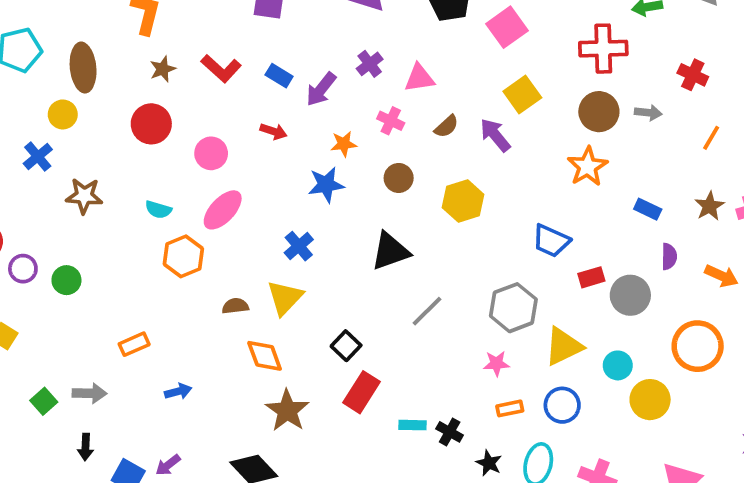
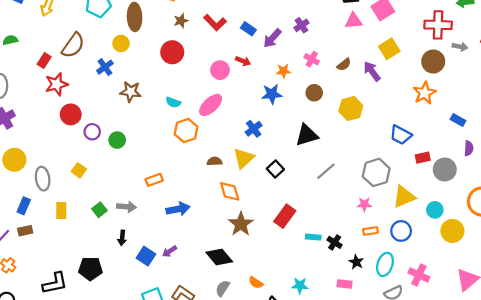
pink triangle: (419, 78) -> (353, 21), moved
gray arrow: (648, 113) -> (460, 47), moved
pink circle: (211, 153) -> (220, 70), moved
black square: (346, 346) -> (275, 169), moved
blue arrow: (178, 391) -> (178, 209), size x1.5

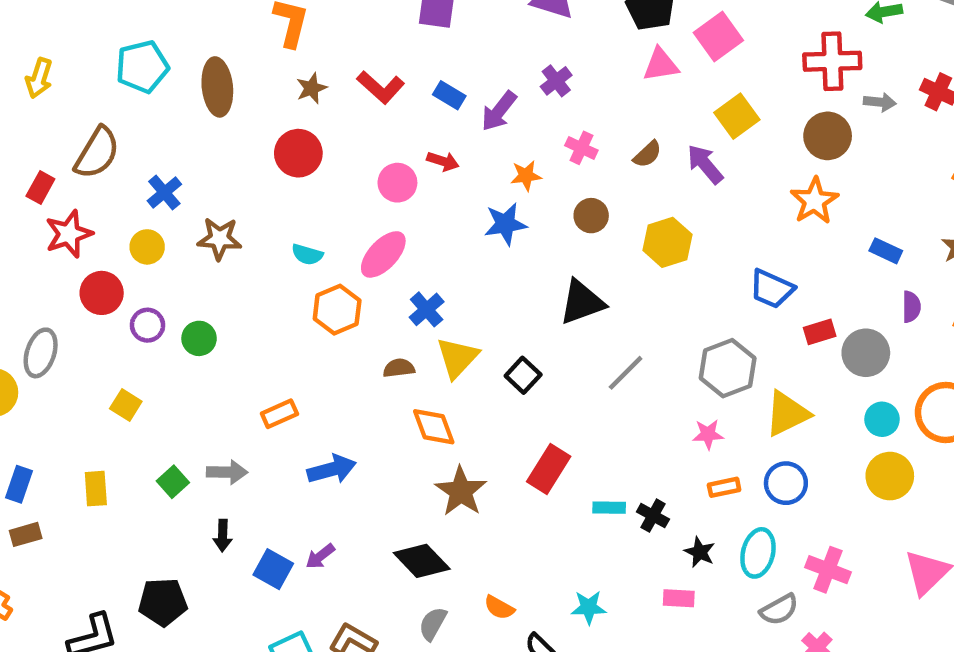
yellow circle: (121, 44) -> (147, 247), moved
blue cross: (254, 129) -> (427, 309), moved
gray ellipse: (43, 179) -> (41, 353), moved, turned 30
cyan circle: (435, 210) -> (882, 419), moved

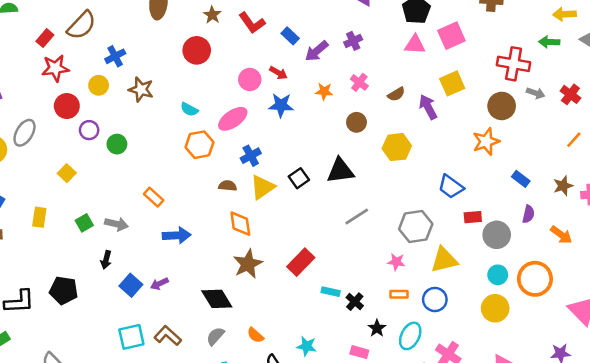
brown star: (311, 88) -> (212, 15), turned -30
blue star: (505, 224) -> (281, 105), moved
black square: (523, 375) -> (299, 178), moved
orange rectangle: (279, 414) -> (154, 197), turned 54

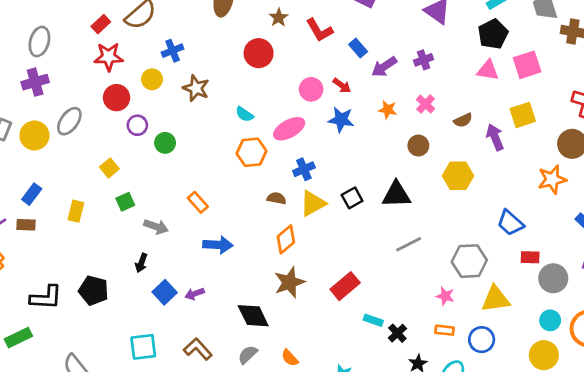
green square: (84, 223) -> (125, 202), moved
orange diamond: (240, 224) -> (286, 239), turned 52
cyan square: (131, 337) -> (143, 347), moved

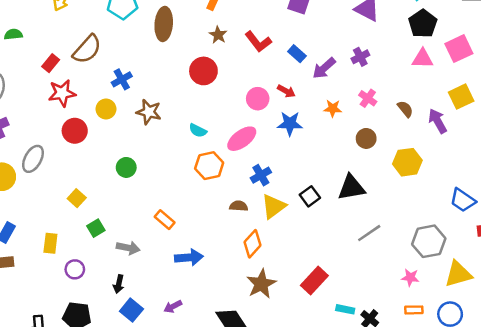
brown semicircle: (463, 120) -> (405, 109), turned -96
purple circle: (137, 125) -> (75, 269), moved
blue square: (165, 292) -> (131, 310), moved

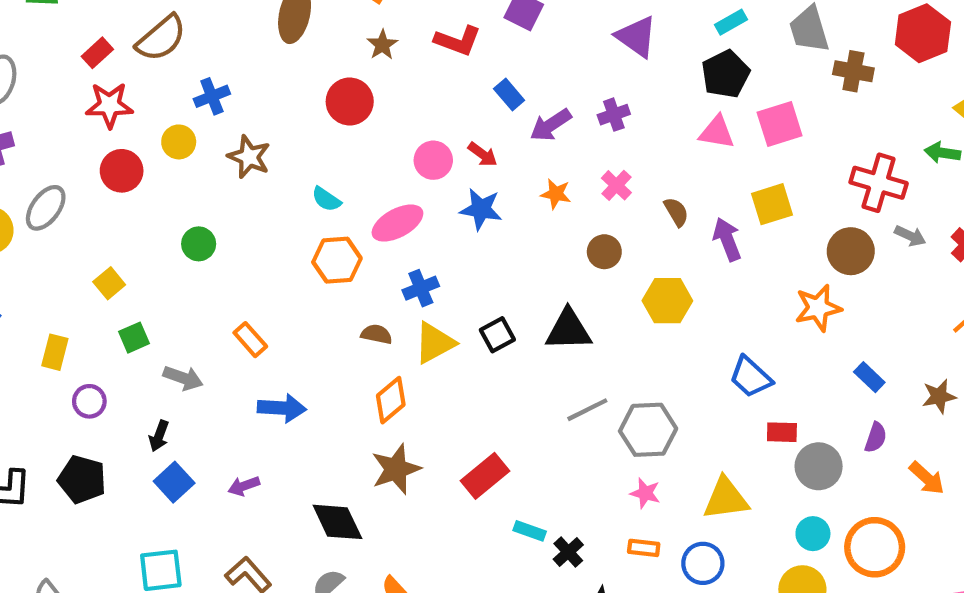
red L-shape: (258, 42) -> (458, 41), moved, turned -40
gray hexagon: (429, 241) -> (648, 430), moved

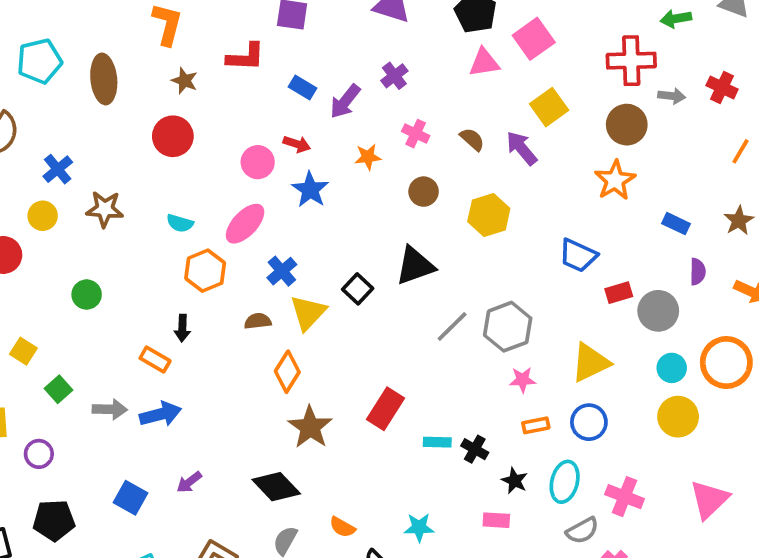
blue star: (481, 209) -> (310, 190), turned -30
blue arrow: (282, 408) -> (160, 414), moved
black arrow: (159, 436) -> (182, 328), moved

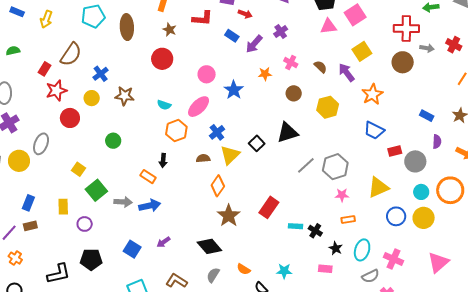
red arrow: (297, 144) -> (245, 14), moved
orange star: (615, 180) -> (372, 94), moved
green square: (59, 389) -> (96, 190), size x1.5
blue circle: (589, 422) -> (396, 216), moved

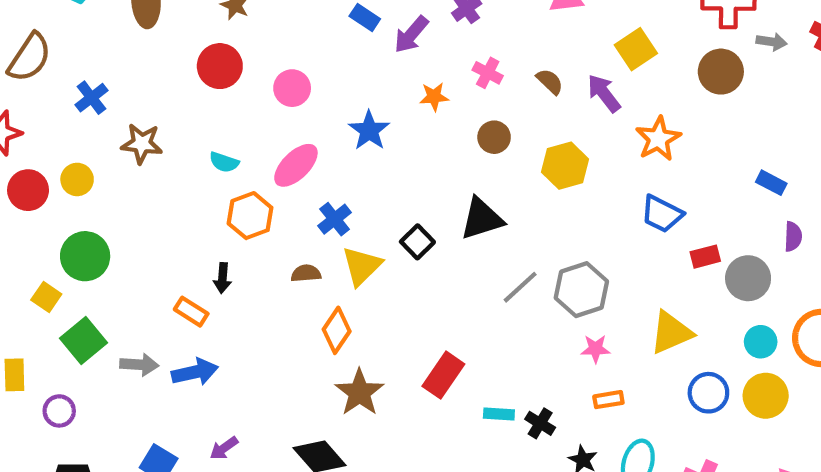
pink circle: (207, 74) -> (292, 88), moved
yellow circle: (92, 98) -> (77, 179), moved
green circle: (113, 141) -> (85, 256), moved, size x1.5

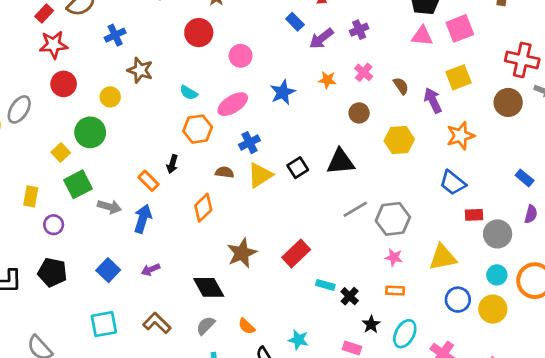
yellow circle: (77, 179) -> (110, 97), moved
orange diamond: (337, 330) -> (203, 208), moved
blue arrow: (195, 372) -> (143, 219), turned -72

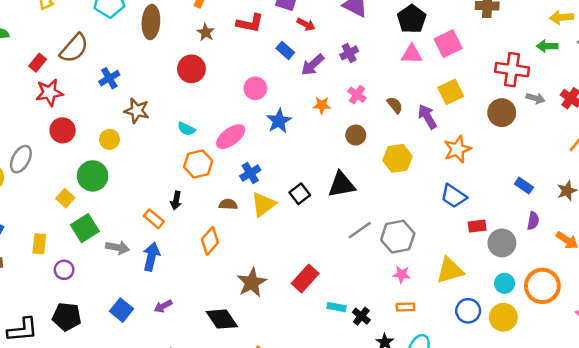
pink circle: (241, 56) -> (255, 88), moved

